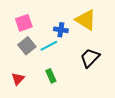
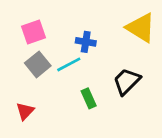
yellow triangle: (86, 20) -> (141, 28), moved
green rectangle: (51, 76) -> (89, 98), moved

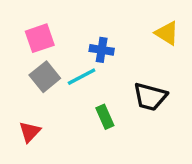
yellow triangle: (141, 28) -> (167, 33), size x0.7
black trapezoid: (127, 81) -> (150, 97), turned -120

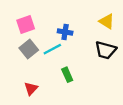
black trapezoid: (150, 97) -> (106, 50), moved
red triangle: (30, 132) -> (31, 89), moved

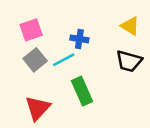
green rectangle: (67, 75) -> (82, 91), size x1.5
red triangle: (31, 89) -> (38, 108), size x1.5

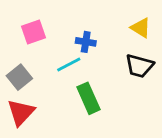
gray square: (35, 60) -> (19, 77), moved
red triangle: (38, 108) -> (21, 112), moved

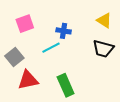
green rectangle: (89, 98) -> (66, 85), moved
red triangle: (21, 112) -> (28, 80), moved, turned 35

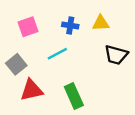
yellow triangle: (104, 20) -> (101, 23), moved, turned -35
blue cross: (64, 31) -> (70, 26), moved

